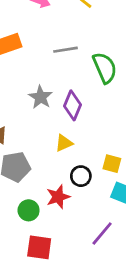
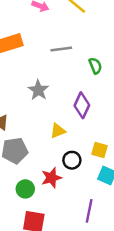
green semicircle: (105, 68) -> (95, 66), size x0.6
purple diamond: (73, 105) -> (82, 105), moved
purple line: (102, 233) -> (89, 211), turned -30

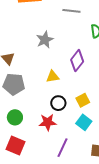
yellow square: (99, 150) -> (83, 100), turned 32
red star: (51, 178) -> (48, 122), moved

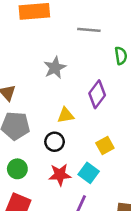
black circle: (58, 103) -> (55, 142), moved
cyan square: (84, 122) -> (89, 173), moved

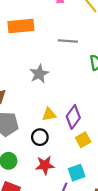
purple diamond: (97, 94) -> (73, 117), moved
cyan square: (89, 173) -> (77, 173), moved, turned 35

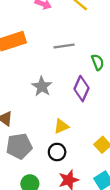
purple diamond: (73, 117) -> (82, 89), moved

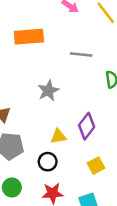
purple diamond: (82, 89) -> (87, 126), moved

